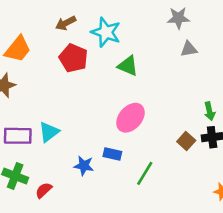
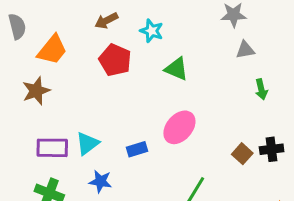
cyan star: (106, 32) -> (152, 31), size x0.7
green arrow: (209, 111) -> (261, 89), moved
blue rectangle: (112, 154) -> (137, 149), moved, turned -30
blue star: (84, 166) -> (100, 181), moved

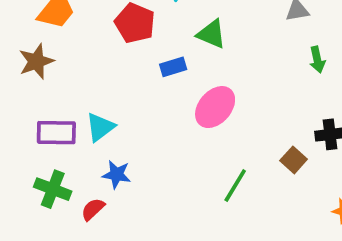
blue rectangle: (137, 149) -> (173, 67), moved
brown square: (242, 154) -> (294, 160), moved

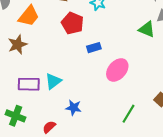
green triangle: (211, 34) -> (147, 29), moved
blue star: (117, 175) -> (74, 108), moved
green cross: (53, 189) -> (16, 116), moved

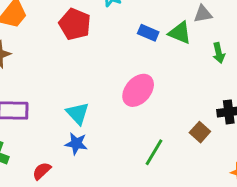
blue rectangle: (94, 48) -> (148, 33), moved, turned 40
cyan triangle: (53, 81) -> (78, 113), moved, turned -36

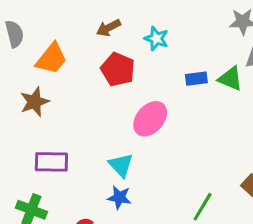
blue rectangle: (148, 33) -> (196, 79), turned -30
pink ellipse: (138, 90) -> (150, 119), moved

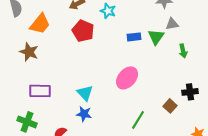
green triangle: (230, 79) -> (156, 37), turned 42
brown star: (34, 102) -> (29, 52), turned -30
pink ellipse: (150, 119) -> (127, 78), moved

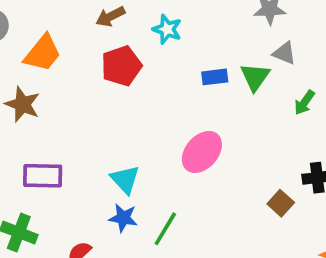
gray triangle: (172, 24) -> (284, 53), turned 32
red pentagon: (83, 31) -> (121, 66), turned 30
green arrow: (183, 51) -> (304, 103), turned 48
green line: (138, 120) -> (165, 229), moved

